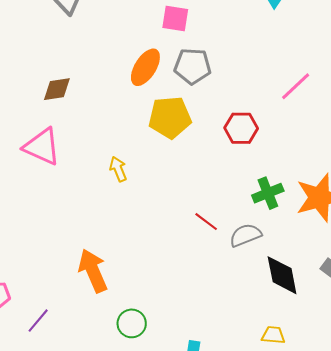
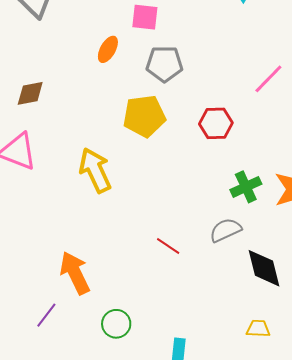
orange ellipse: (145, 67) -> (108, 49), moved, size x0.7
yellow arrow: (118, 169) -> (95, 170), size x1.8
red line: (206, 222) -> (168, 246), moved
purple line: (38, 321) -> (46, 315), moved

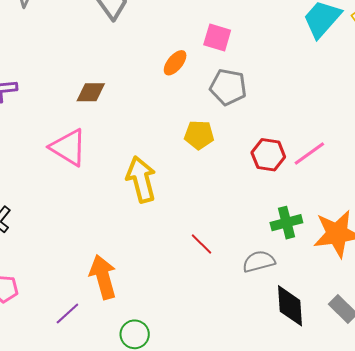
pink line: (268, 79) -> (309, 153), moved
yellow pentagon: (144, 116) -> (199, 135), size x0.7
red line: (168, 246) -> (202, 244), moved

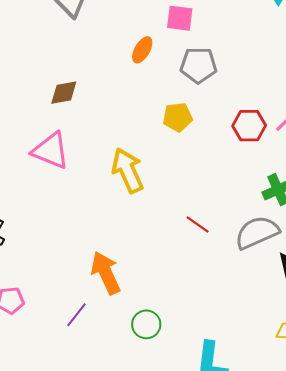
gray semicircle: (259, 261) -> (257, 232), size x1.4

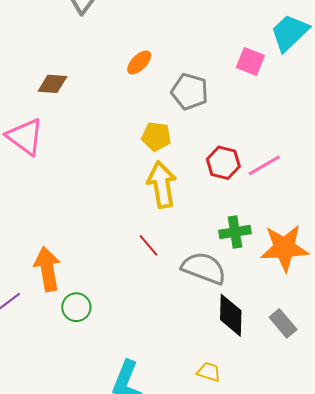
pink square: (180, 18) -> (250, 62), moved
yellow arrow: (128, 171) -> (162, 185), moved
gray semicircle: (257, 232) -> (204, 268), turned 30
green circle: (146, 324) -> (76, 307), moved

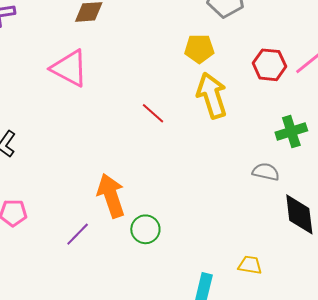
red line: (148, 245) -> (153, 113), moved
gray semicircle: (204, 268) -> (266, 172), size x0.6
yellow trapezoid: (209, 372) -> (250, 265), moved

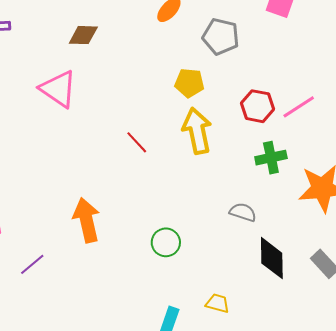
green cross: (291, 132) -> (271, 158), moved
green circle: (145, 229) -> (166, 242), moved
purple line: (78, 234) -> (32, 264), moved

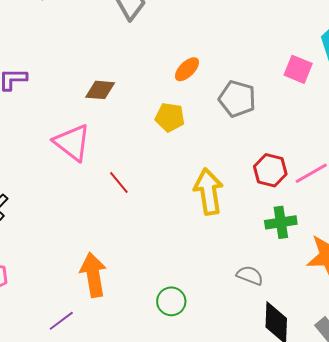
yellow pentagon: (189, 83) -> (170, 117), moved
red line: (137, 142) -> (119, 183), moved
purple line: (32, 264) -> (61, 321), moved

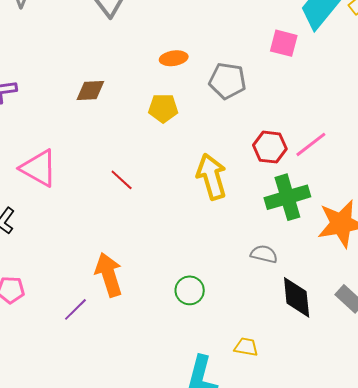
orange ellipse: (187, 69) -> (174, 58), turned 44
pink triangle: (72, 142) -> (39, 168), moved
green cross: (281, 222) -> (287, 197), size x1.4
purple line: (61, 321) -> (75, 309), moved

